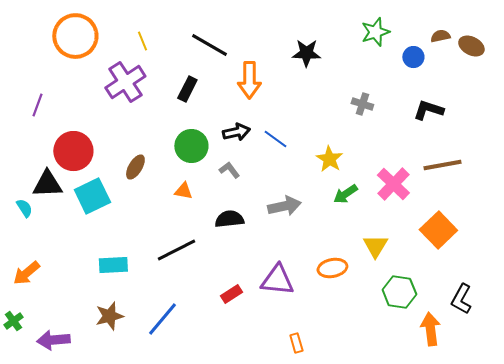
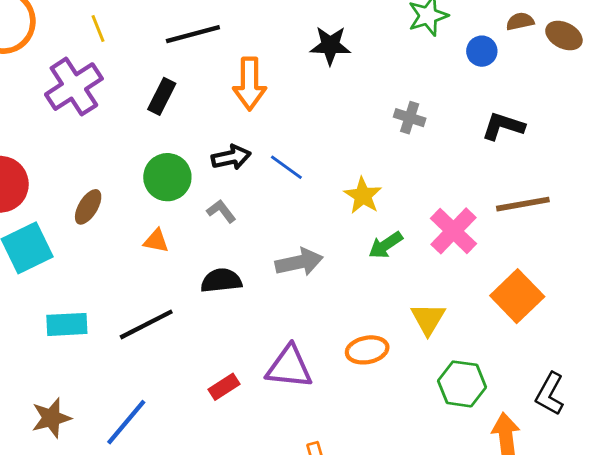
black line: (209, 45) -> (193, 34), turned -45
cyan rectangle: (113, 265) -> (67, 324), moved

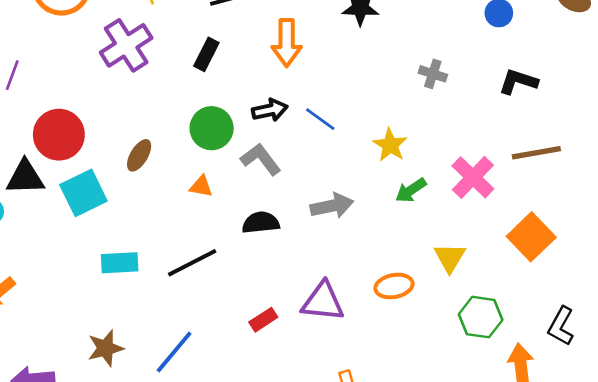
gray L-shape: (221, 211) -> (261, 159), size x1.5

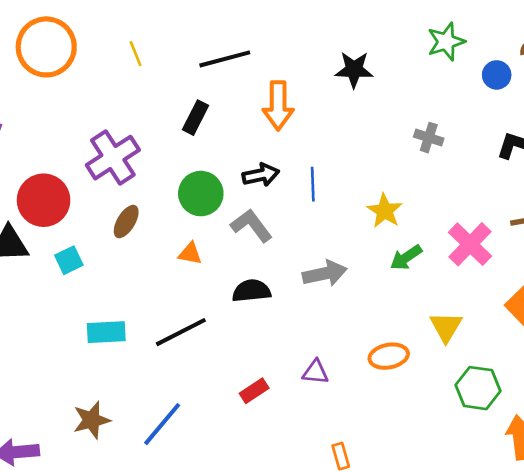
purple cross: (126, 45) -> (113, 158), moved
blue line: (320, 119) -> (313, 184), turned 52
cyan square: (83, 193) -> (69, 260), size x0.6
purple triangle: (323, 302) -> (315, 372), size x0.6

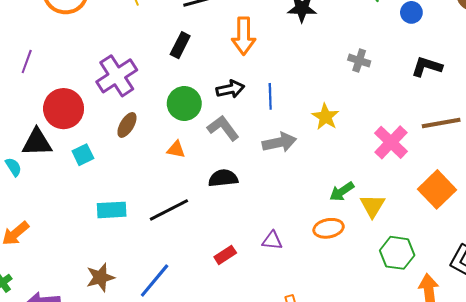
green arrow: (406, 257) -> (342, 191), moved
gray arrow: (325, 273) -> (279, 142), moved

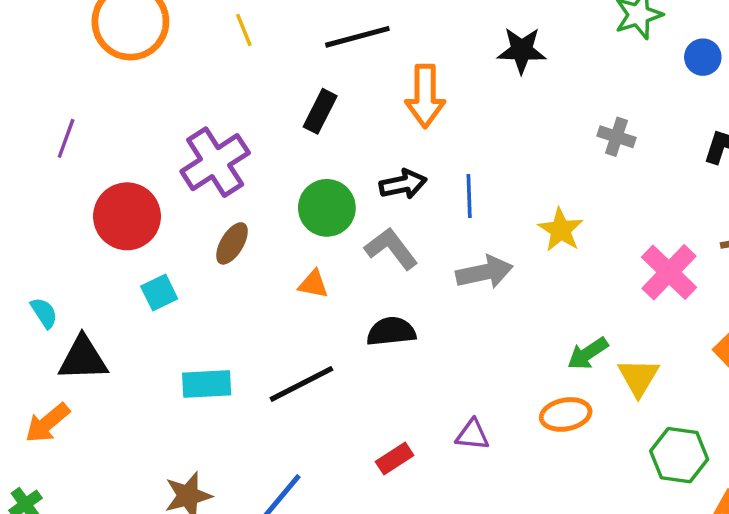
black triangle: (37, 142) -> (83, 359), moved

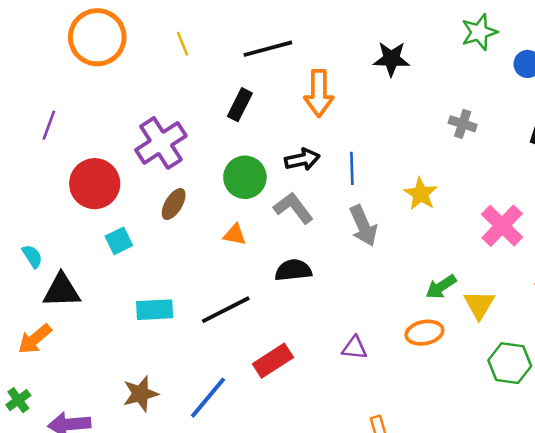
gray arrow: (484, 272) -> (363, 226), turned 78
red rectangle: (395, 459) -> (273, 361), moved, size x1.4

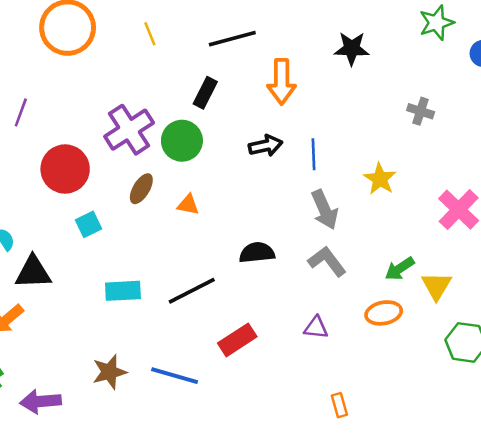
green circle: (245, 177) -> (182, 141), moved
gray L-shape: (293, 208) -> (327, 261), moved
orange triangle: (235, 235) -> (188, 205), moved
blue line: (208, 398) -> (175, 376), turned 66

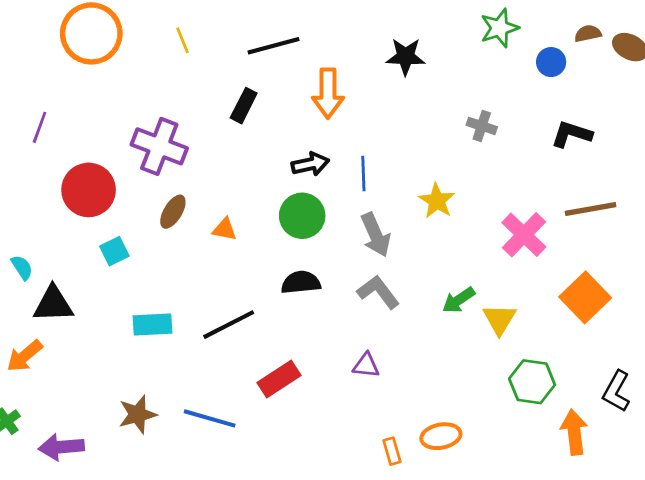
purple cross: (129, 130) -> (159, 146), turned -36
green circle: (182, 141) -> (302, 216), moved
orange ellipse: (384, 313) -> (441, 436), moved

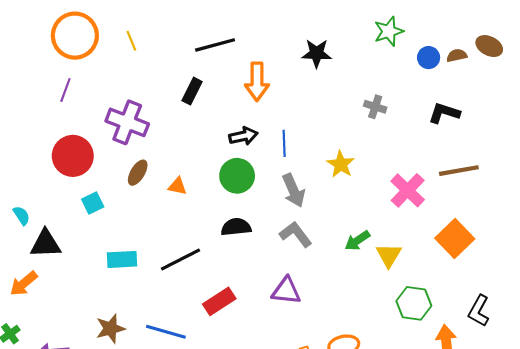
brown semicircle: (588, 33) -> (457, 55), moved
yellow line: (182, 40) -> (131, 41), moved
purple line: (40, 127) -> (65, 90), moved
purple triangle: (366, 365) -> (286, 291), size x1.4

